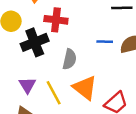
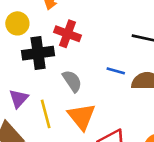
gray semicircle: (70, 59) -> (72, 81), turned -60

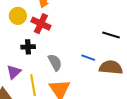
red cross: (68, 34) -> (41, 24), moved
black cross: (38, 53) -> (28, 47), moved, size x0.6

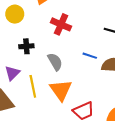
red cross: (41, 24) -> (61, 24), moved

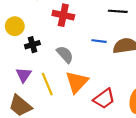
yellow circle: (15, 14) -> (15, 26), moved
orange triangle: (61, 90) -> (77, 82), turned 30

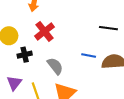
red cross: (63, 15) -> (45, 31), moved, turned 36

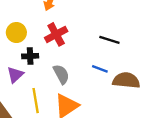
black line: (108, 28) -> (109, 40), moved
purple triangle: (14, 83) -> (15, 75), moved

